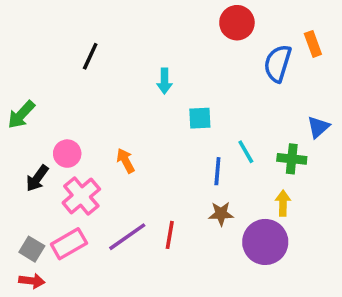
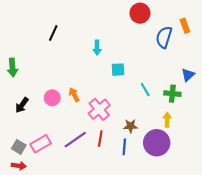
green arrow: (21, 115) -> (12, 67), turned -48
pink circle: (67, 154) -> (52, 98), moved
blue line: (217, 171) -> (124, 147), moved
pink cross: (81, 196) -> (99, 109), moved

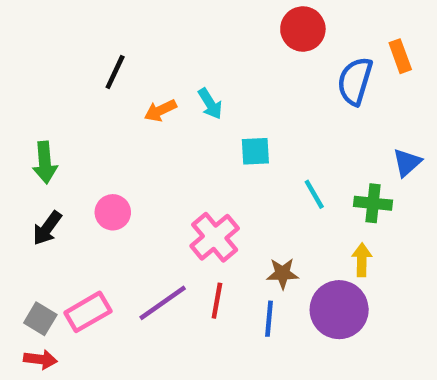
cyan arrow: (97, 48) -> (210, 104), turned -32
green arrow: (12, 67) -> (45, 163), moved
orange arrow: (74, 95) -> (160, 110), moved, turned -88

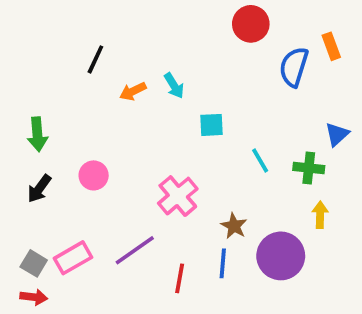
yellow arrow: (362, 260) -> (320, 215), moved
brown star: (283, 273) -> (234, 226), turned 30
red line: (217, 301) -> (180, 278), moved

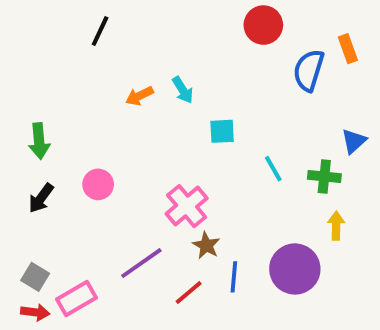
black line: (95, 59) -> (100, 31), moved
brown star: (234, 226) -> (206, 245), moved
pink rectangle: (73, 258) -> (76, 298), moved
red line: (180, 278) -> (189, 293), turned 40

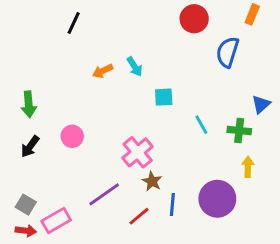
orange rectangle: (348, 49) -> (252, 14), moved, turned 42

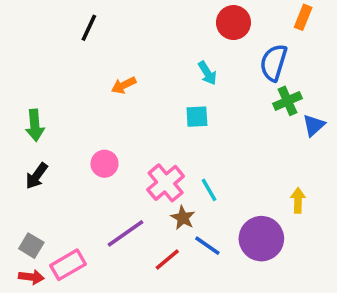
cyan arrow: (135, 67) -> (207, 73), moved
cyan line: (201, 125) -> (209, 190), moved
green cross: (239, 131) -> (288, 101), moved, turned -30
pink circle: (72, 136) -> (105, 164), moved
blue line: (172, 205) -> (207, 246), turned -60

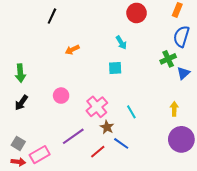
blue semicircle: (274, 63) -> (181, 36), moved
cyan line: (209, 190) -> (131, 112), moved
yellow arrow: (298, 200) -> (174, 109), moved
purple circle: (261, 239) -> (181, 139), moved

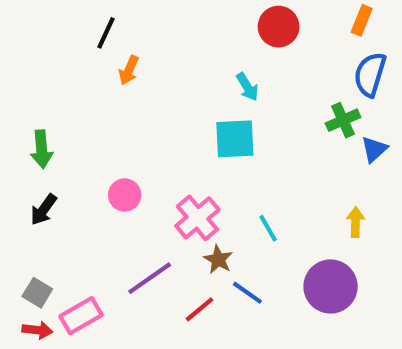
orange arrow: (72, 50) -> (129, 70), moved, turned -40
cyan square: (115, 68) -> (235, 139), size x1.5
purple circle: (181, 139) -> (331, 286), moved

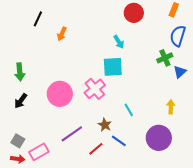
black line: (106, 33) -> (38, 19), moved
pink circle: (125, 195) -> (60, 94), size x1.6
pink cross: (197, 218) -> (95, 89), moved

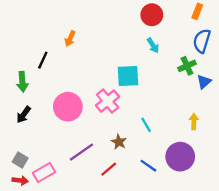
black line: (38, 19) -> (43, 60), moved
cyan arrow: (119, 42) -> (153, 45), moved
blue line: (119, 141) -> (148, 166), moved

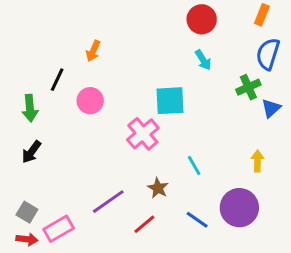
pink circle: (68, 107) -> (90, 101), moved, size x0.7

